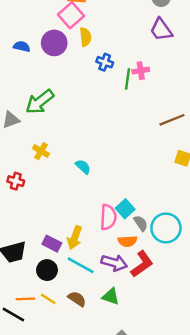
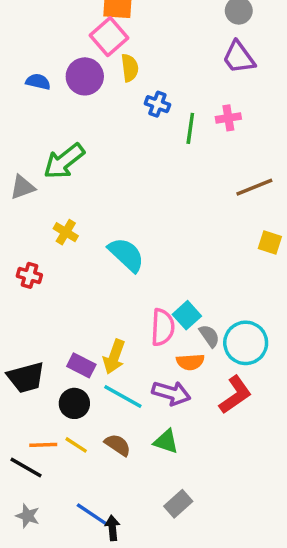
pink cross: (141, 71) -> (228, 118), moved
cyan semicircle: (83, 167) -> (126, 255), size x1.6
red L-shape: (142, 264) -> (235, 395), moved

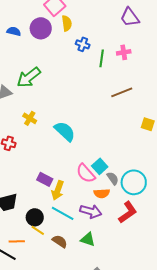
brown line: (254, 187) -> (122, 92), moved
pink semicircle: (163, 327) -> (86, 173), turned 135
purple rectangle: (81, 365) -> (45, 179), moved
yellow line: (76, 445) -> (38, 230), moved

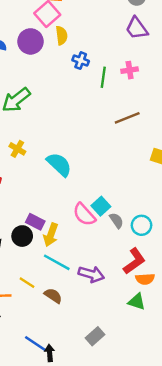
cyan circle: (134, 182) -> (142, 225), size x0.7
orange semicircle: (102, 193) -> (145, 279), moved
purple arrow: (91, 211) -> (91, 274), moved
black circle: (35, 217) -> (22, 236), moved
green triangle: (88, 239) -> (137, 302), moved

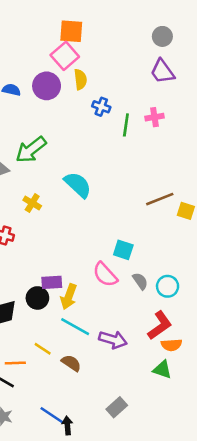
brown line: (127, 118) -> (160, 199), moved
cyan semicircle: (59, 164) -> (78, 185), moved
cyan square: (101, 206) -> (123, 250), moved, turned -30
purple rectangle: (35, 222) -> (52, 282), turned -30

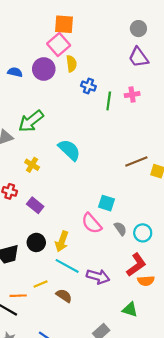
purple rectangle: (52, 282) -> (35, 205), moved, turned 42
yellow line: (43, 349) -> (41, 284), turned -56
green triangle: (162, 370) -> (130, 310), moved

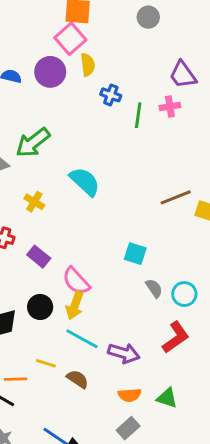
gray circle: (138, 29) -> (148, 17), moved
purple trapezoid: (138, 57) -> (183, 75), moved
pink semicircle: (92, 223) -> (76, 281), moved
orange semicircle: (146, 281) -> (130, 395), moved
yellow line: (41, 284) -> (46, 363), turned 40

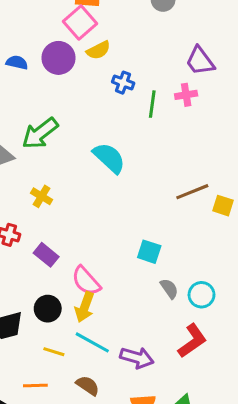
yellow semicircle: (88, 65) -> (98, 50), turned 70
cyan semicircle: (85, 182) -> (109, 158), moved
yellow line: (46, 363) -> (54, 352), moved
orange line: (16, 379) -> (35, 385), moved

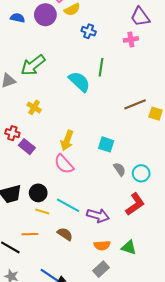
green line: (152, 104) -> (101, 67), moved
purple rectangle: (46, 255) -> (27, 147), moved
yellow arrow: (85, 307) -> (67, 140), moved
black circle: (48, 309) -> (38, 193), moved

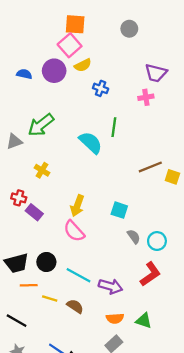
purple trapezoid: (140, 17) -> (156, 73), turned -40
yellow line: (42, 211) -> (50, 299), moved
orange line: (30, 234) -> (29, 285), moved

